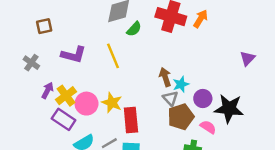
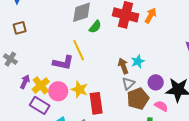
purple L-shape: (74, 55) -> (63, 63), moved
cyan star: (181, 84) -> (138, 61), moved
gray triangle: (170, 98) -> (128, 84), turned 32

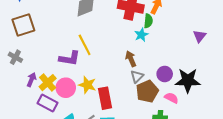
green semicircle: (95, 27) -> (148, 21), moved, turned -32
brown square: (20, 28) -> (23, 25), size x1.6
cyan star: (138, 61) -> (141, 35), moved

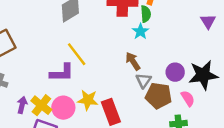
brown pentagon: (147, 91) -> (159, 96), turned -30
pink semicircle: (171, 98) -> (188, 98), turned 40

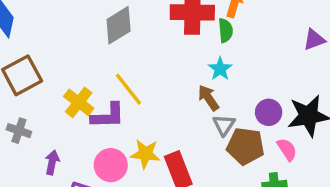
purple triangle: (208, 21) -> (314, 40), turned 42
cyan star: (140, 31) -> (220, 69), moved
yellow cross: (41, 105) -> (79, 102), moved

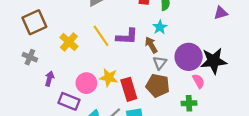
purple circle: (269, 112) -> (189, 57), size x1.6
purple L-shape: (108, 116) -> (127, 37), moved
brown pentagon: (245, 146) -> (158, 86), moved

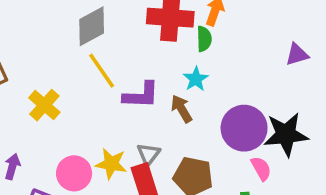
yellow line: (101, 36) -> (102, 71), moved
gray triangle: (160, 63) -> (148, 154), moved

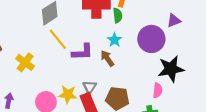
purple circle: (244, 128) -> (151, 39), moved
pink semicircle: (261, 168) -> (158, 90), turned 40

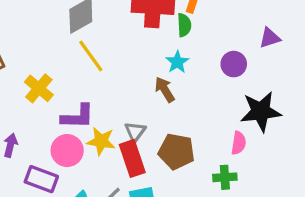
purple circle: (151, 39) -> (234, 64), size x0.6
purple L-shape: (82, 52) -> (78, 117), moved

